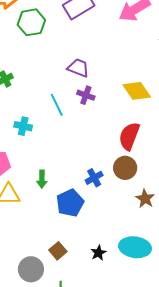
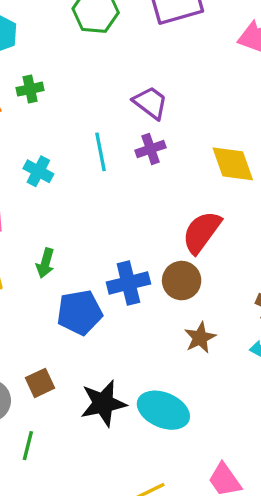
purple cross: (86, 95) -> (151, 149), turned 36
blue cross: (94, 178) -> (128, 283), size x1.4
black star: (98, 253) -> (103, 403), size x1.8

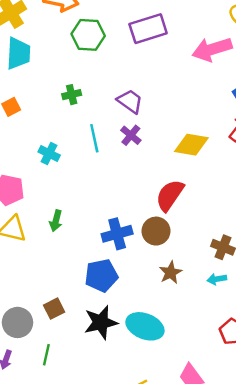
green cross: (30, 89) -> (72, 95), moved
purple cross: (151, 149) -> (131, 135), turned -30
yellow diamond: (233, 164) -> (191, 145), turned -60
blue pentagon: (80, 312) -> (101, 275), moved

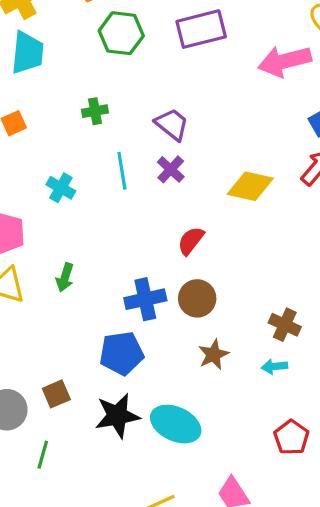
red semicircle: (170, 195) -> (191, 241), moved, size x0.7

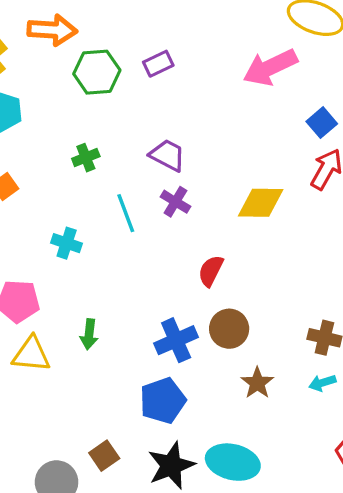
purple rectangle: (201, 29) -> (158, 64), moved, size x0.6

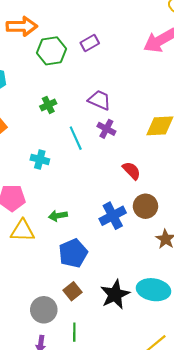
red semicircle: (211, 271) -> (132, 171), turned 114
green arrow: (89, 334) -> (58, 216), turned 78
blue pentagon: (163, 401) -> (73, 253), moved

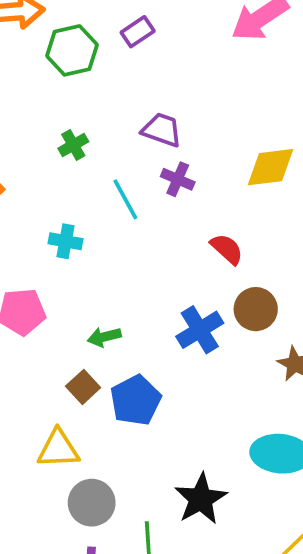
yellow triangle: (22, 231) -> (58, 449), moved
brown square: (73, 291) -> (83, 387), moved
black star: (115, 294) -> (201, 499), moved

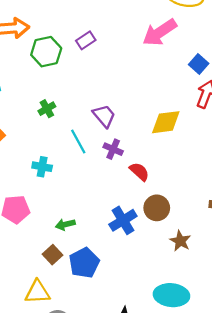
purple trapezoid: (162, 130) -> (104, 116), moved, turned 30
purple cross: (178, 179) -> (113, 149), moved

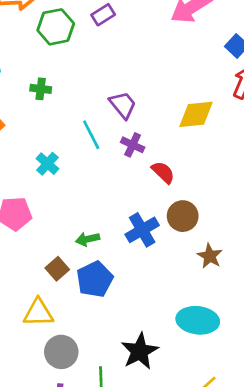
green cross: (47, 109) -> (41, 89), moved, turned 35
cyan cross: (42, 167) -> (47, 164), turned 30
green arrow: (65, 224) -> (88, 239), moved

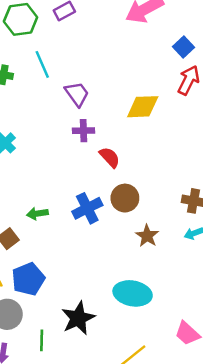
cyan line: (91, 135) -> (42, 64), moved
purple cross: (133, 145) -> (83, 131), turned -30
blue pentagon: (95, 279) -> (28, 279), moved

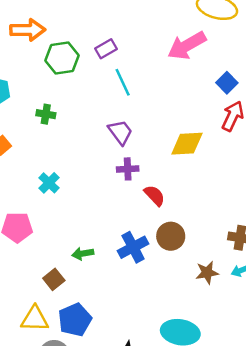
cyan line: (42, 64) -> (123, 82), moved
brown star: (147, 236) -> (207, 273), moved, turned 30

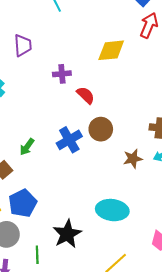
purple trapezoid: (120, 132) -> (23, 45), moved, turned 35
green arrow: (83, 253) -> (27, 147), turned -42

